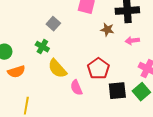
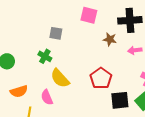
gray square: (53, 24) -> (56, 33), turned -32
orange semicircle: (16, 72) -> (19, 91), moved
pink semicircle: (76, 88) -> (47, 97), moved

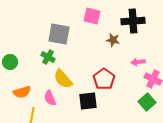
gray square: (56, 33) -> (59, 34), size x1.6
pink arrow: (135, 50) -> (138, 62), moved
black square: (120, 100) -> (88, 101), moved

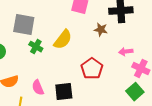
gray square: (59, 34) -> (24, 25), moved
yellow semicircle: (63, 79) -> (63, 40), moved, turned -100
black square: (88, 101) -> (64, 92), moved

